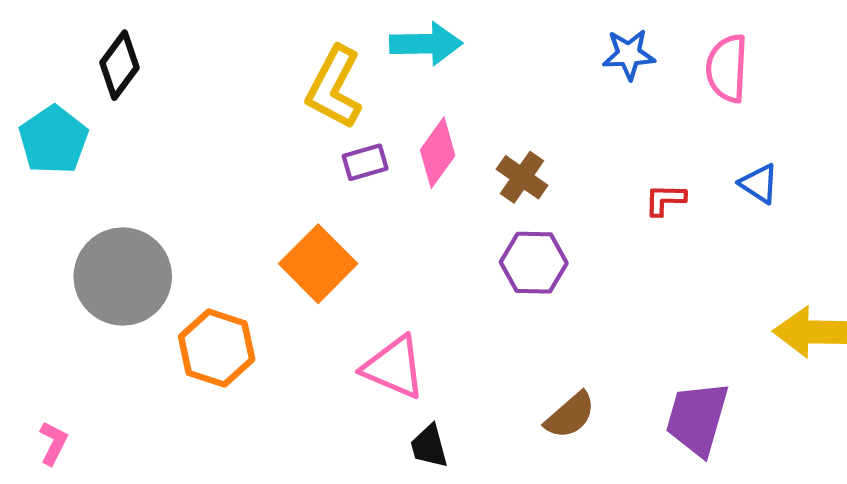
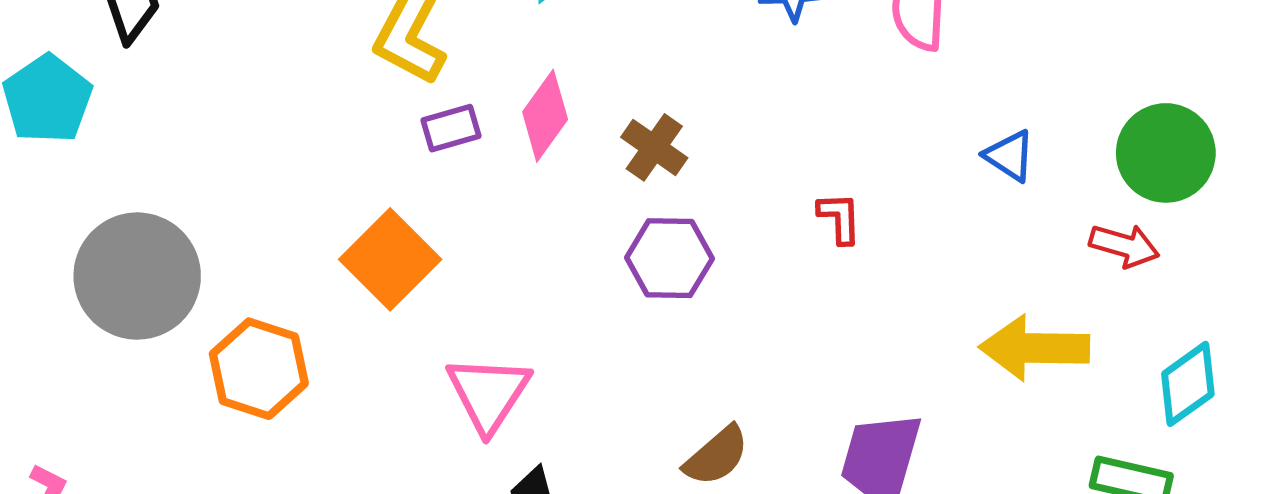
blue triangle: (759, 184) -> (1010, 156), moved
red L-shape: (665, 200) -> (840, 218), moved, turned 87
pink triangle: (394, 367) -> (488, 394), turned 40

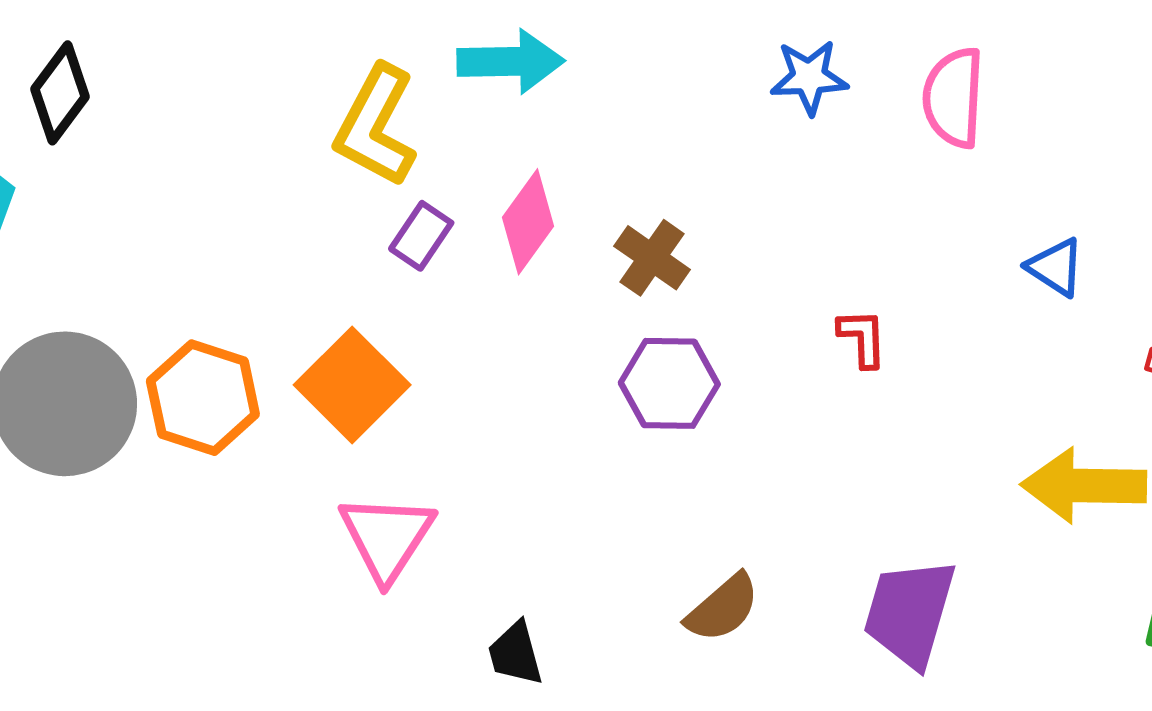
purple rectangle: (451, 128) -> (421, 236), turned -40
orange hexagon: (259, 369) -> (203, 398), moved
pink triangle: (488, 394) -> (387, 537), moved

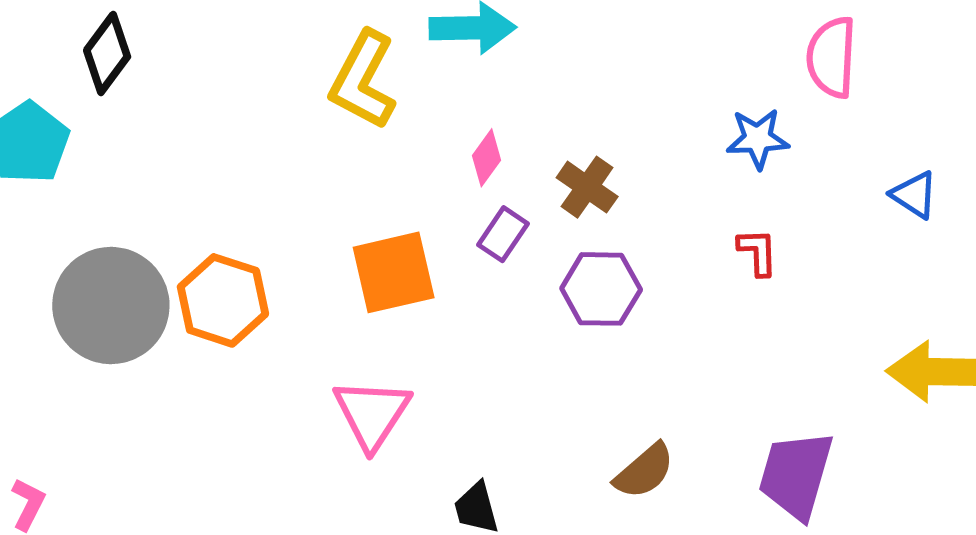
blue star: (809, 77) -> (758, 139), moved
pink diamond: (528, 222) -> (486, 158), size x0.7
purple rectangle: (421, 236) -> (503, 234), moved
orange square: (352, 385) -> (394, 272), moved, turned 32

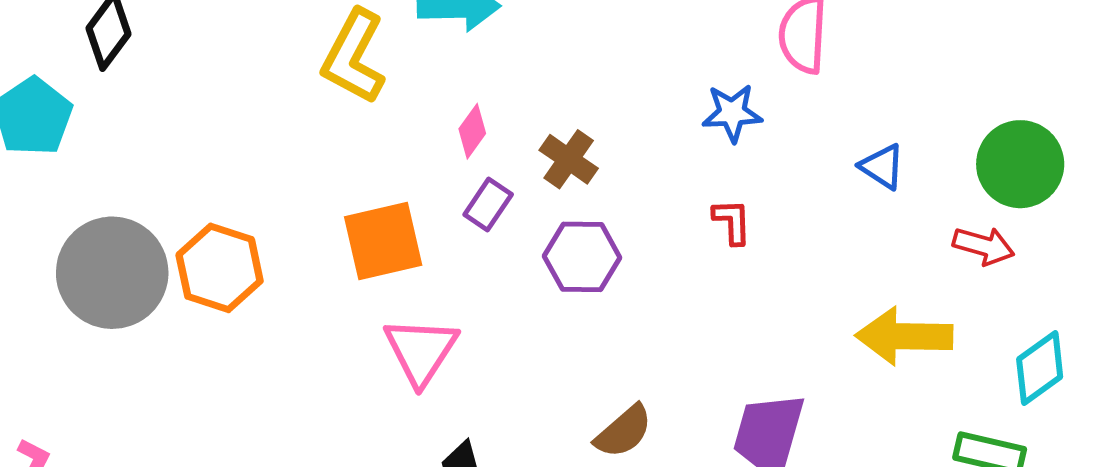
pink triangle: (372, 414) -> (421, 351), moved

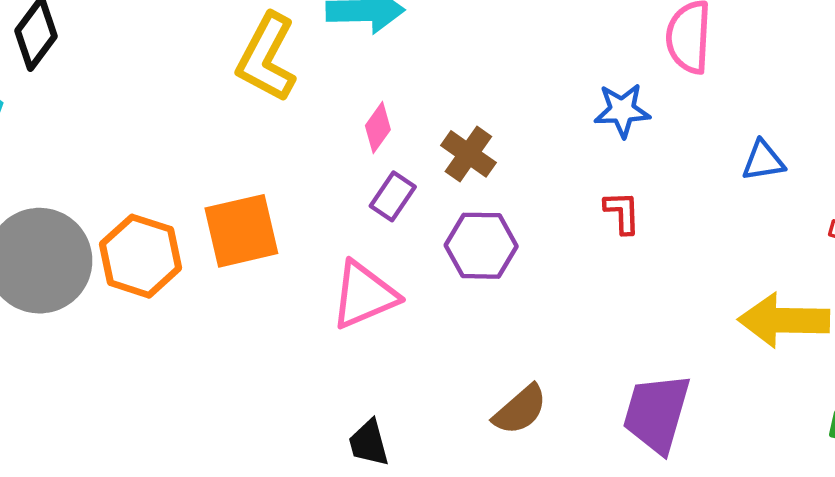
blue triangle: (882, 167) -> (763, 161), turned -42
orange square: (383, 241) -> (241, 231), moved
pink triangle: (421, 351) -> (364, 295), moved, turned 34

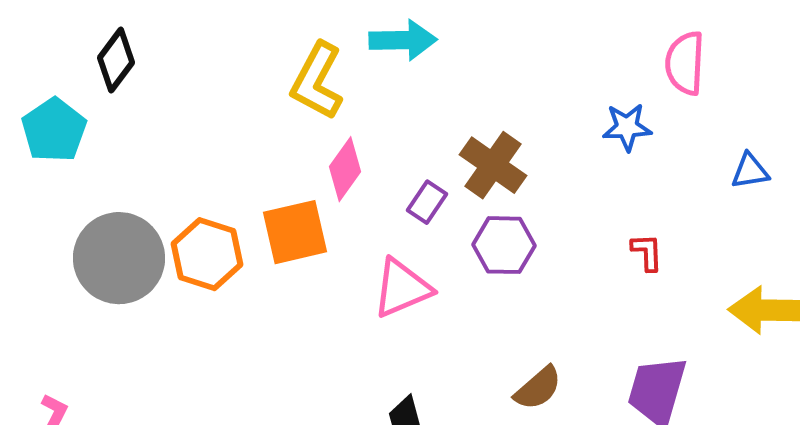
pink diamond: (378, 128) -> (345, 169), moved, size x1.4
brown cross: (468, 154) -> (493, 165), size x1.4
red L-shape: (622, 212) -> (647, 252), moved

